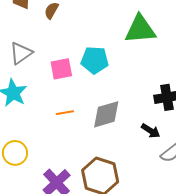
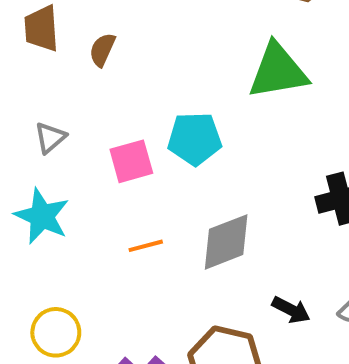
gray triangle: (21, 53) -> (50, 138), size x0.7
black arrow: (151, 131) -> (291, 310), moved

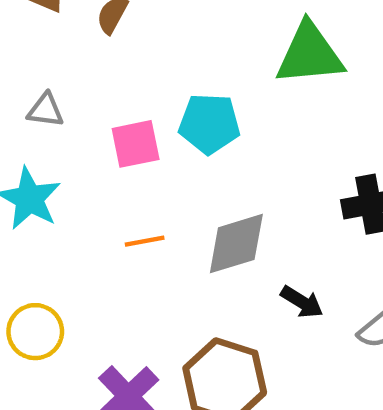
gray triangle: (50, 138) -> (45, 110), turned 44
black arrow: (291, 310) -> (302, 302), moved

